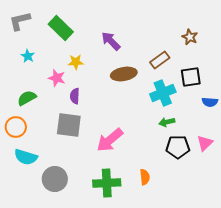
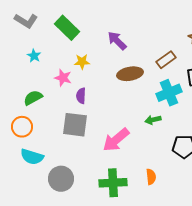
gray L-shape: (20, 21) -> (26, 21), turned -135
green arrow: (167, 122) -> (153, 120), moved

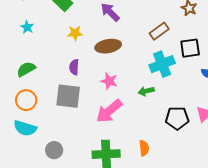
brown ellipse: (130, 74) -> (108, 46), moved
pink star: (63, 78) -> (109, 81), moved
orange circle: (22, 127) -> (26, 100), moved
gray circle: (61, 179) -> (54, 150), size x0.7

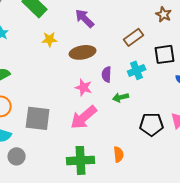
cyan cross: (162, 64) -> (137, 70), size x0.7
purple semicircle: (74, 67) -> (107, 74), moved
gray square: (68, 96) -> (38, 118), moved
gray circle: (54, 150) -> (17, 156), moved

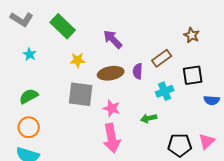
purple semicircle: (107, 74) -> (138, 71), moved
pink arrow: (84, 117) -> (112, 138), turned -60
gray square: (38, 118) -> (81, 94), moved

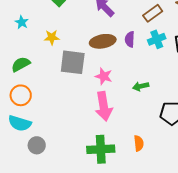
brown rectangle: (162, 58) -> (153, 13), moved
yellow star: (78, 60) -> (52, 37), moved
cyan cross: (165, 91) -> (157, 39), moved

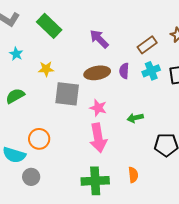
orange circle: (21, 95) -> (39, 139), moved

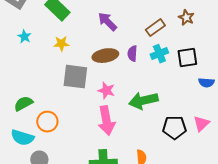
yellow star: (46, 69) -> (61, 44), moved
green semicircle: (15, 96) -> (23, 104), moved
green arrow: (135, 118) -> (143, 101), size x1.8

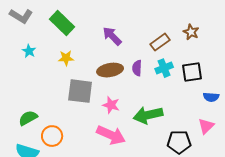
pink arrow: (106, 121) -> (111, 135), turned -56
pink triangle: (201, 124) -> (206, 126), moved

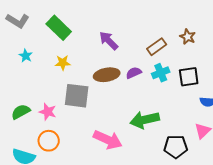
purple semicircle: (137, 68) -> (134, 73), turned 63
pink star: (111, 105) -> (48, 112), moved
green semicircle: (28, 118) -> (21, 112), moved

